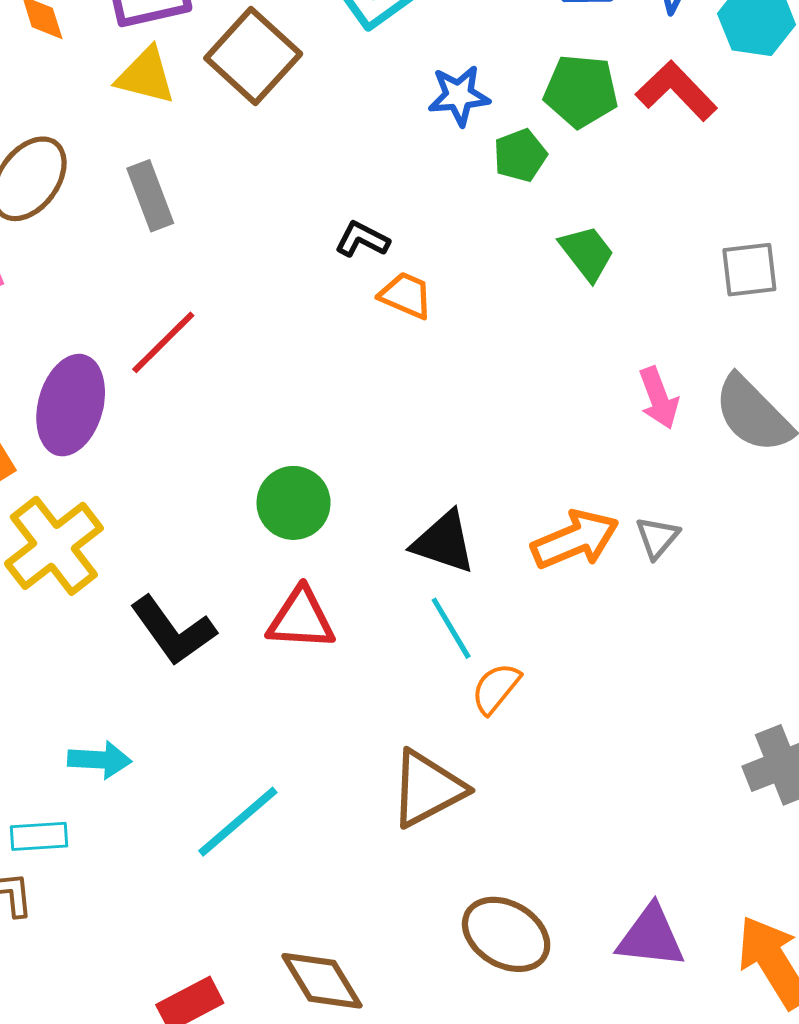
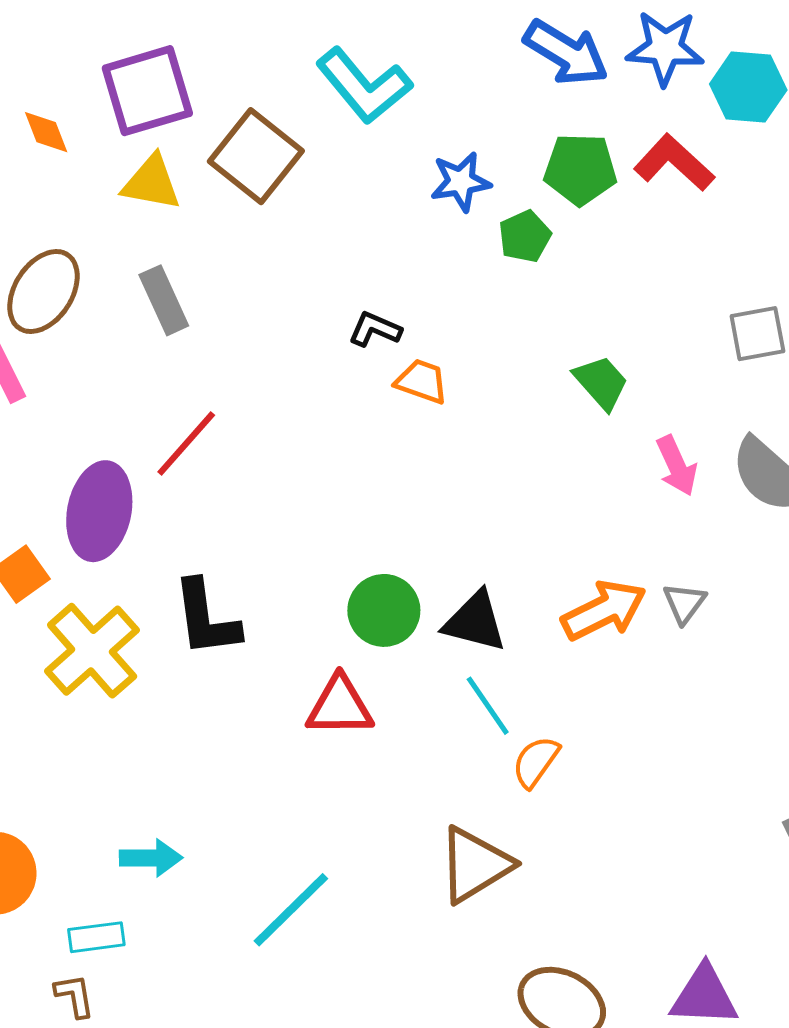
green trapezoid: (587, 253) -> (601, 382), moved
green circle: (294, 503) -> (384, 610), moved
black L-shape: (173, 631) -> (206, 618), moved, turned 32

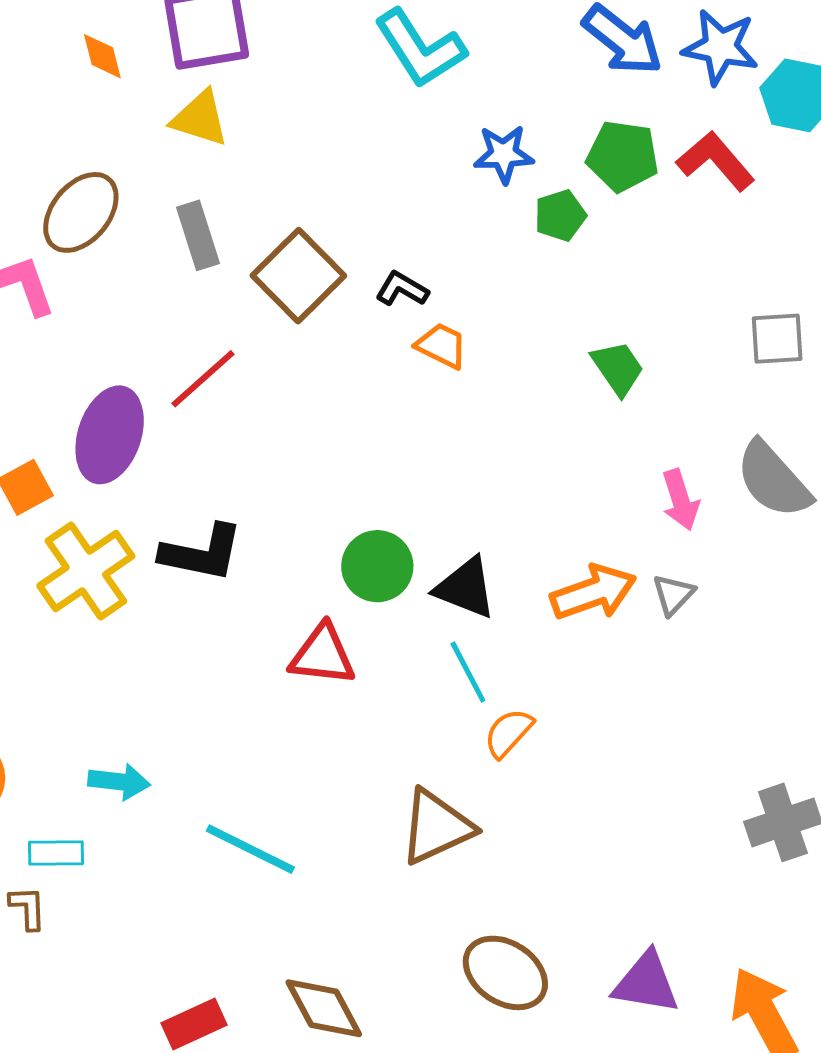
brown square: (256, 156) -> (298, 276), moved
pink arrow: (677, 466) -> (680, 500), moved
black L-shape: (206, 618) -> (202, 553), turned -78
cyan line: (291, 910) -> (250, 849), turned 64

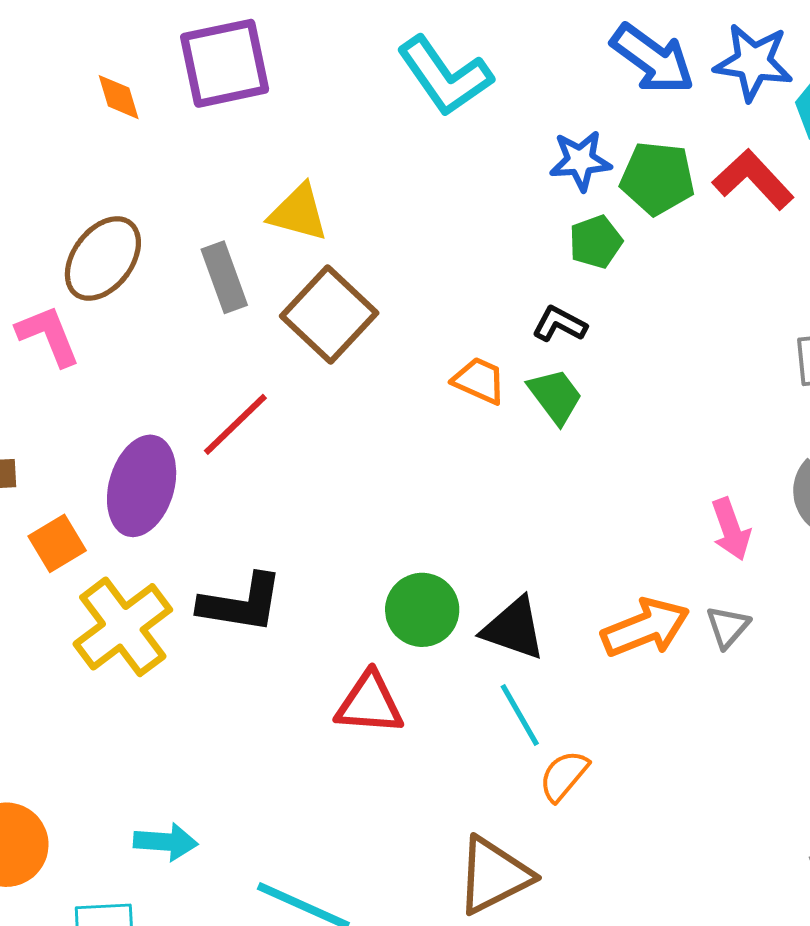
yellow triangle: (200, 118) -> (298, 213), moved
blue star: (504, 154) -> (580, 161), moved
black L-shape: (402, 289) -> (559, 324), moved
green trapezoid: (618, 368) -> (555, 396), moved

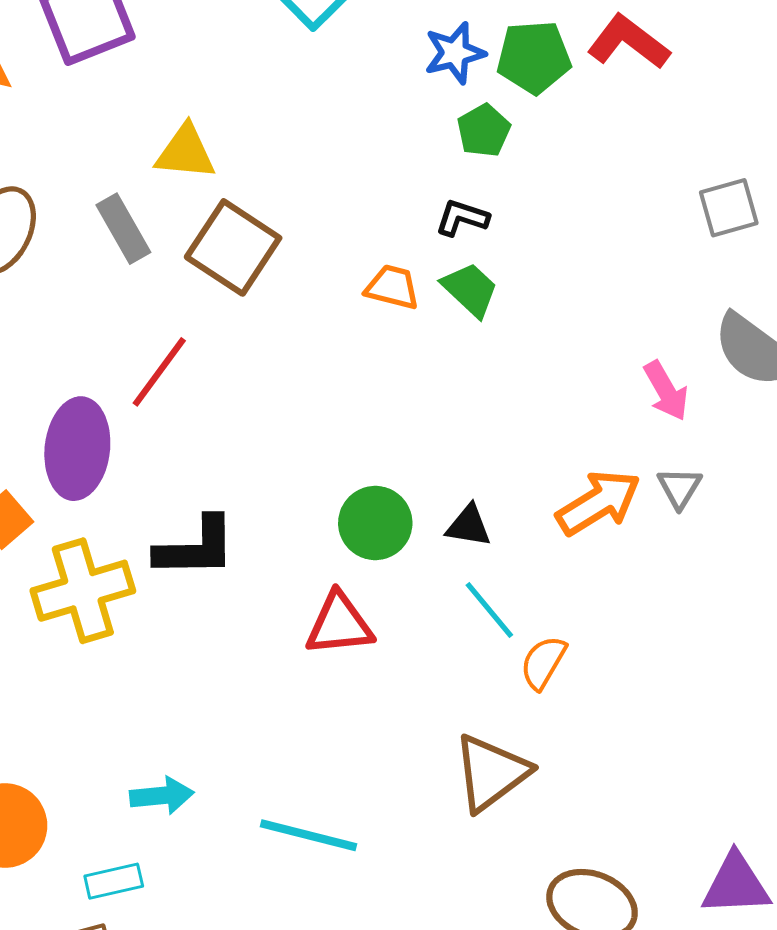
yellow cross: (123, 627) -> (83, 591), turned 30
black triangle: (514, 629) -> (469, 526), size x0.7

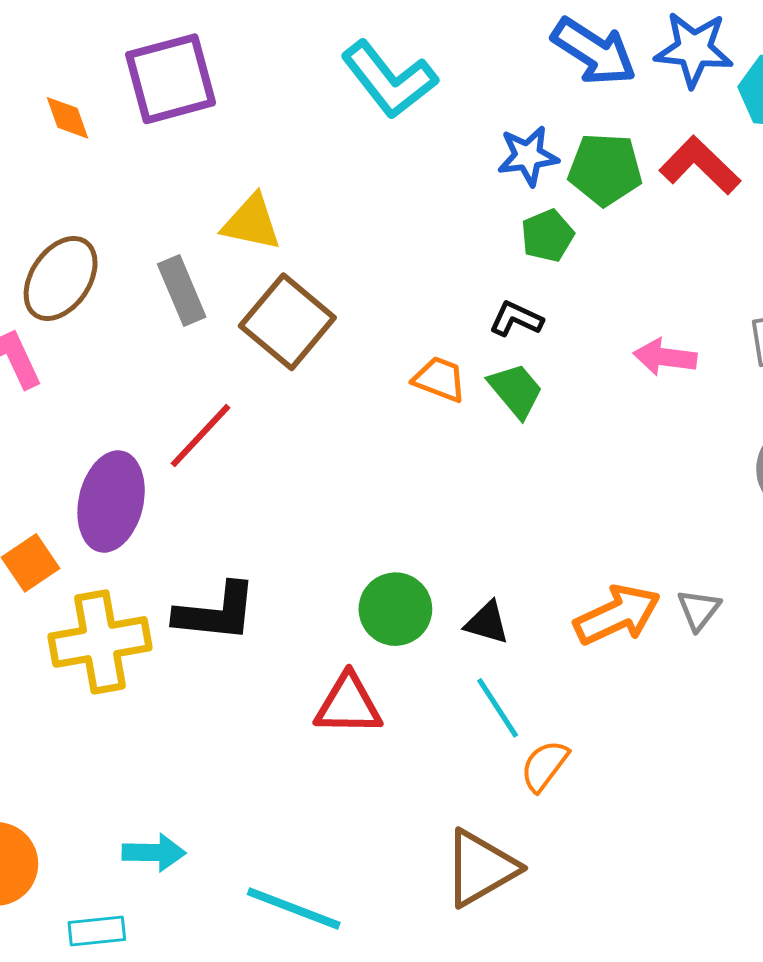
pink arrow: (666, 391) -> (665, 357), moved, turned 120

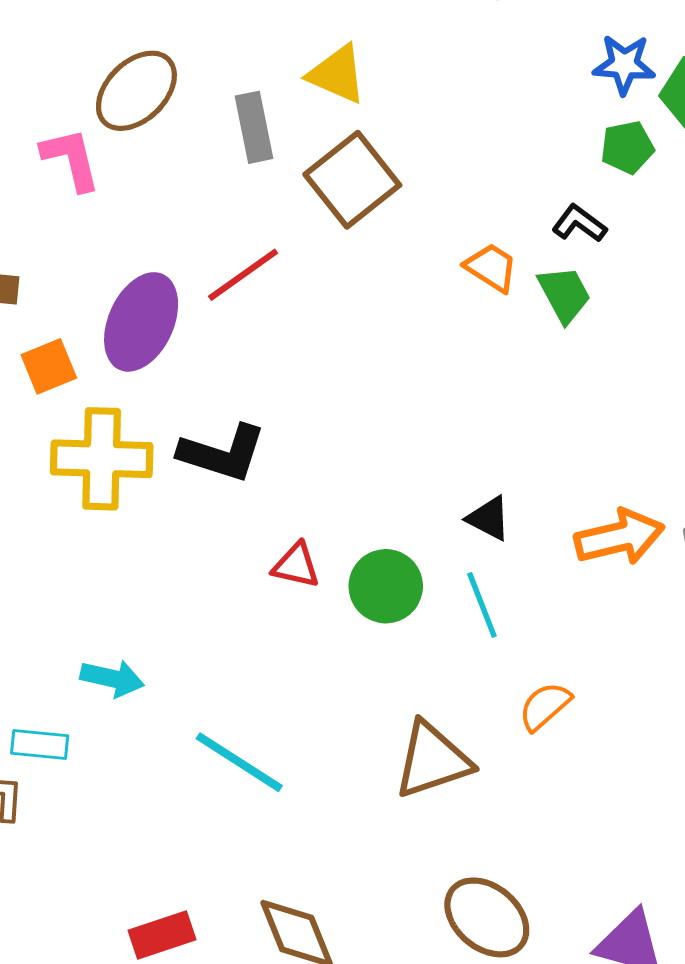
green circle: (395, 609) -> (386, 586), moved
red triangle: (348, 704) -> (296, 565), moved, size x0.7
orange semicircle: (545, 766) -> (545, 706), moved

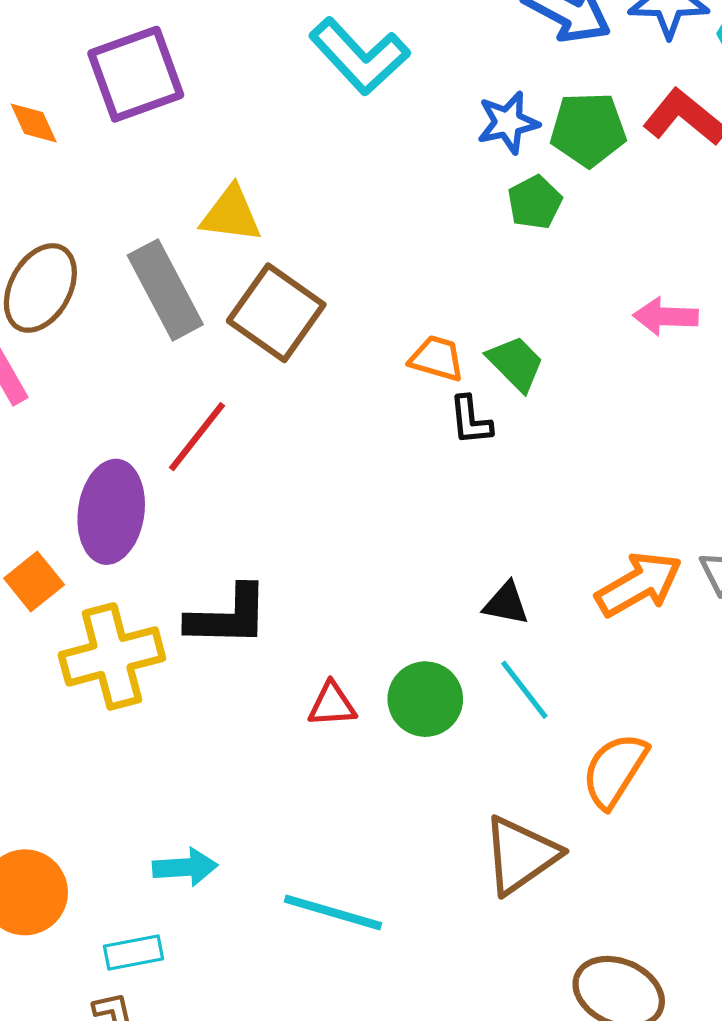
gray rectangle: (254, 127) -> (165, 290), size x1.4
black L-shape: (579, 223) -> (471, 420), moved, turned -116
orange semicircle: (545, 706) -> (615, 770), size x1.4

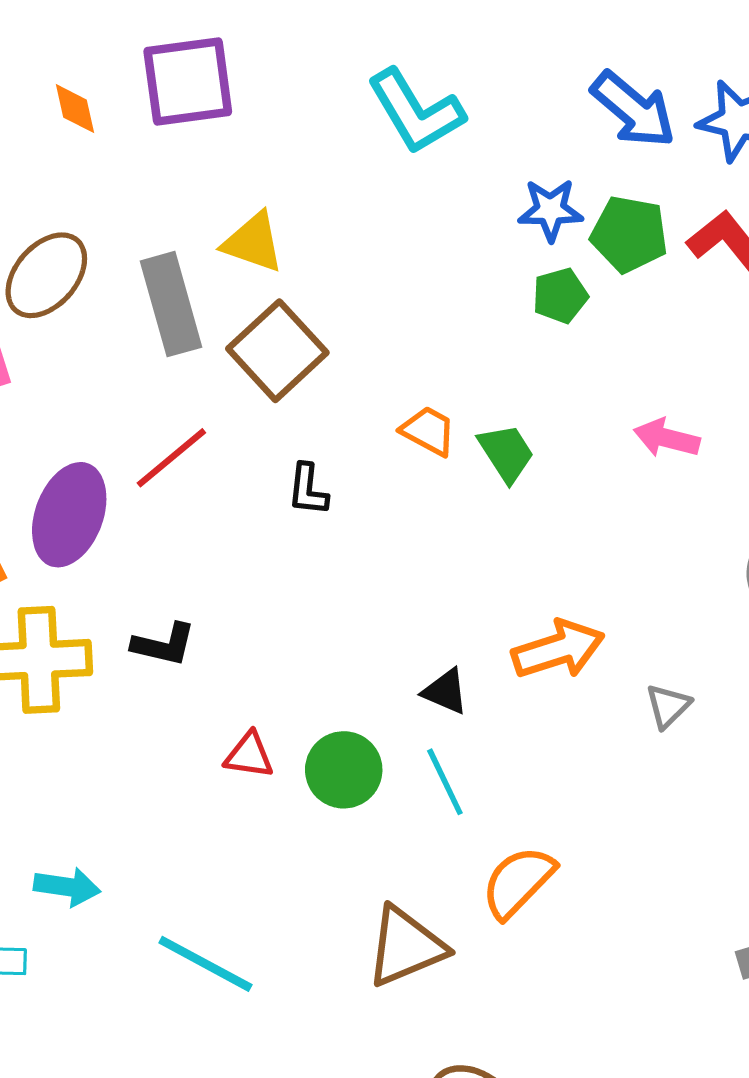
black L-shape: (471, 420) -> (308, 490), moved
orange arrow: (639, 584) -> (558, 649), moved
black L-shape: (228, 616) -> (164, 644), size x0.7

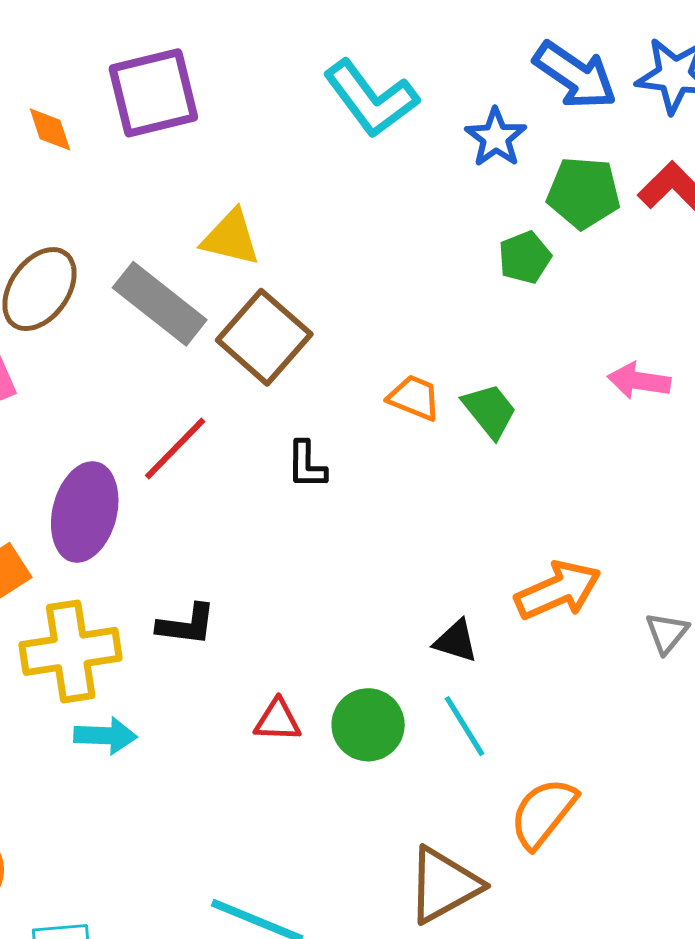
blue star: (550, 210) -> (496, 137), moved, turned -30
gray rectangle: (171, 304) -> (160, 304), turned -30
cyan arrow: (67, 887) -> (106, 736), moved

